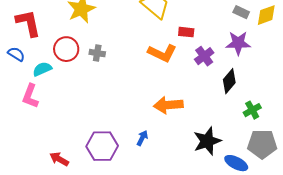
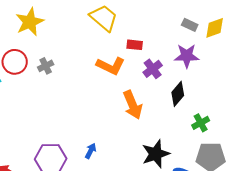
gray cross: (97, 53) -> (46, 66), turned -35
orange arrow: (168, 105) -> (133, 105), moved, turned -108

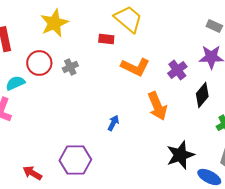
red rectangle: (135, 45) -> (106, 39), moved
blue arrow: (91, 151) -> (113, 123), moved

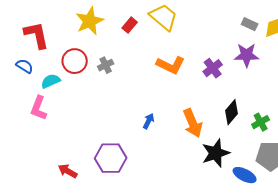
red rectangle: (106, 39) -> (130, 25), moved, turned -56
black diamond: (202, 95) -> (232, 112), moved
orange arrow: (157, 106) -> (193, 123), moved

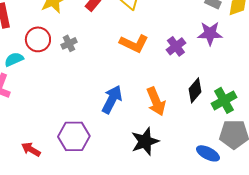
blue arrow: (149, 121) -> (112, 99), size x1.8
green cross: (261, 122) -> (224, 100), size x1.4
black star: (216, 153) -> (145, 141), moved

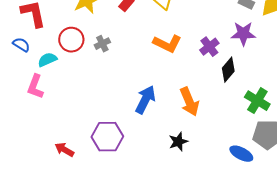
black diamond: (195, 90) -> (228, 70), moved
green cross: (224, 100) -> (257, 101), turned -30
black star: (145, 141) -> (178, 142), size x0.7

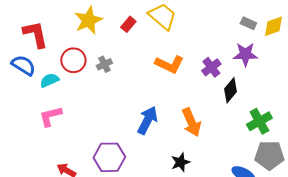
blue semicircle: (21, 45) -> (23, 65), size x1.4
pink L-shape: (35, 87) -> (50, 116), moved, turned 55
green cross: (257, 101) -> (259, 121), turned 30

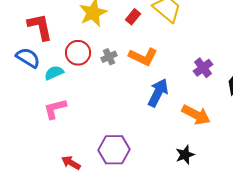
orange L-shape: (169, 64) -> (143, 57), moved
purple cross: (211, 67) -> (203, 68), moved
blue arrow: (147, 120) -> (158, 93), moved
orange arrow: (191, 122) -> (196, 115), turned -40

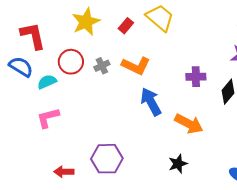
purple cross: (203, 68) -> (196, 77), turned 36
blue arrow: (158, 93) -> (151, 102), turned -56
red arrow: (71, 163) -> (64, 172), turned -30

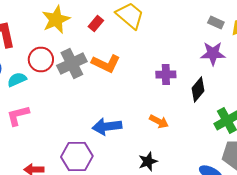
gray cross: (102, 66) -> (72, 64), size x1.8
blue arrow: (151, 102) -> (107, 126), moved, turned -68
orange arrow: (189, 124) -> (159, 122), size x0.7

